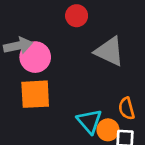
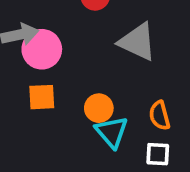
orange square: (35, 94) -> (42, 97), size x0.7
orange circle: (108, 130) -> (99, 108), moved

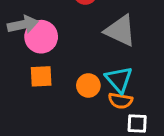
orange semicircle: (160, 115) -> (120, 101), moved, turned -65
cyan triangle: (112, 132) -> (119, 79), moved

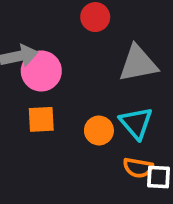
gray triangle: (120, 31) -> (138, 64), turned -36
orange semicircle: (120, 101) -> (138, 168), moved

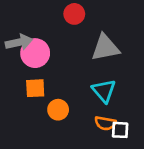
orange circle: (99, 130) -> (58, 110), moved

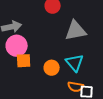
pink circle: (35, 53) -> (17, 46), moved
orange circle: (58, 110) -> (52, 68), moved

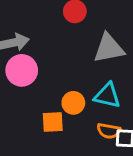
orange square: (24, 61) -> (53, 122), moved
cyan triangle: (75, 63) -> (107, 95), turned -36

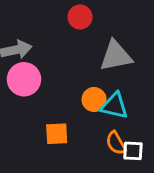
orange circle: (73, 103) -> (94, 99), moved
orange semicircle: (109, 131) -> (116, 143), turned 50

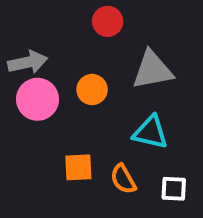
orange circle: (94, 99) -> (92, 90), moved
orange semicircle: (116, 143) -> (123, 179), moved

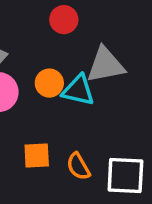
cyan triangle: (150, 132) -> (78, 90), moved
white square: (174, 189) -> (125, 175), size x1.6

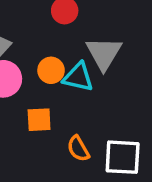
gray triangle: (106, 65) -> (104, 53), turned -48
orange square: (37, 156) -> (39, 120), moved

